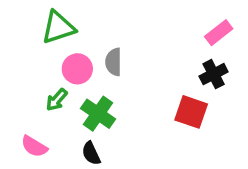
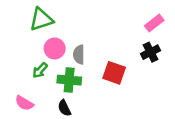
gray semicircle: (114, 62) -> (79, 55), moved
red square: (191, 112) -> (114, 73), moved
green cross: (98, 114) -> (69, 80), turned -30

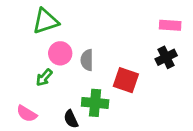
pink rectangle: (154, 23) -> (170, 25), turned 42
green cross: (69, 80) -> (95, 103), moved

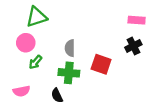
pink circle: (60, 53) -> (26, 43), moved
green cross: (95, 103) -> (69, 73), moved
pink semicircle: (27, 114) -> (21, 91), turned -42

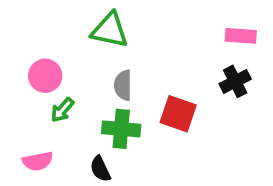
green triangle: (37, 17) -> (110, 30), moved, turned 30

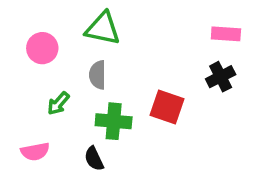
pink circle: (45, 76) -> (42, 48), moved
gray semicircle: (123, 85) -> (98, 75), moved

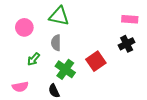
red square: (167, 107) -> (96, 61), turned 36
green cross: (114, 121) -> (65, 69), turned 30

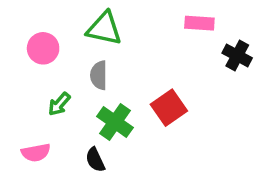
pink rectangle: (130, 19) -> (199, 23), moved
black cross: (127, 44) -> (237, 55), moved, turned -35

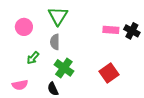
pink rectangle: (199, 23) -> (111, 30), moved
green triangle: (104, 29) -> (58, 16), turned 50
red square: (169, 108) -> (109, 73), moved

